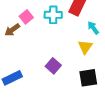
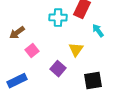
pink square: (26, 17) -> (32, 51), moved
yellow triangle: (85, 47) -> (76, 50), moved

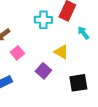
yellow triangle: (76, 50) -> (61, 52), turned -35

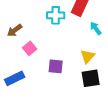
yellow triangle: (61, 52) -> (88, 56), moved, turned 42
purple square: (43, 71) -> (56, 66), turned -35

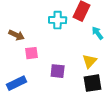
brown arrow: (15, 30) -> (17, 35), turned -119
pink square: (30, 48) -> (32, 53), turned 32

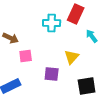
yellow triangle: (90, 61) -> (72, 57), moved

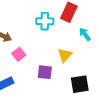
pink square: (26, 56) -> (19, 54), turned -32

